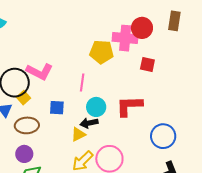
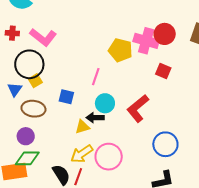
pink L-shape: (39, 72) -> (43, 37), moved
red L-shape: (129, 106) -> (138, 108), turned -48

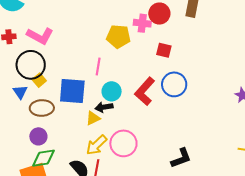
pink cross: (146, 41) -> (142, 23), size x0.7
blue square: (66, 97) -> (72, 91), size x1.8
blue circle: (165, 144) -> (174, 84), moved

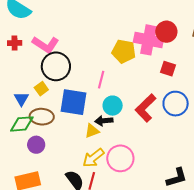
pink cross: (142, 23) -> (149, 40), size x1.6
black circle: (31, 65) -> (56, 66), moved
green diamond: (44, 158) -> (22, 124), moved

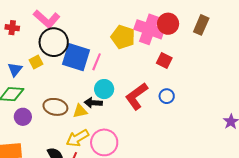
red cross: (15, 43) -> (12, 28), moved
blue square: (73, 102) -> (76, 57), moved
blue circle: (176, 104) -> (167, 96), size x0.6
brown ellipse: (42, 117) -> (55, 107), moved

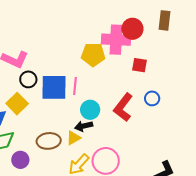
black circle: (54, 42) -> (28, 79), size x0.6
yellow square: (36, 62) -> (17, 104), size x1.5

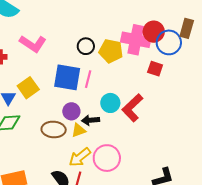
black circle: (28, 79) -> (86, 46), moved
blue circle: (152, 98) -> (169, 42), moved, size x1.6
cyan circle: (90, 110) -> (110, 103), moved
purple circle: (20, 160) -> (71, 111), moved

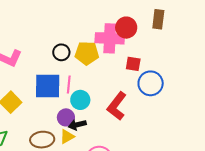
blue circle: (169, 42) -> (151, 83), moved
cyan circle: (110, 103) -> (80, 100), moved
purple circle: (71, 111) -> (66, 117), moved

